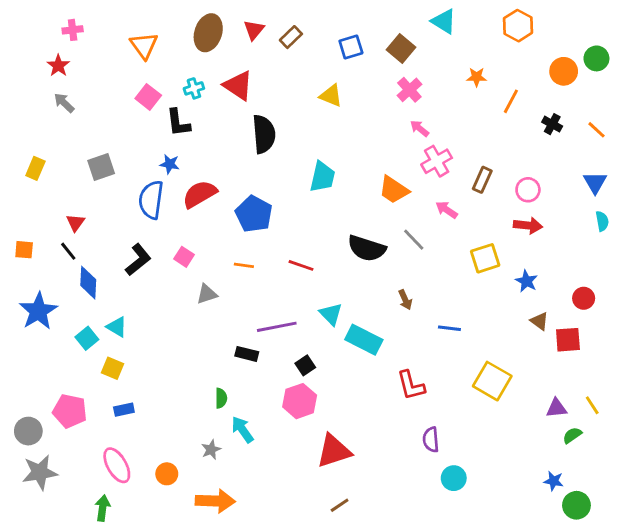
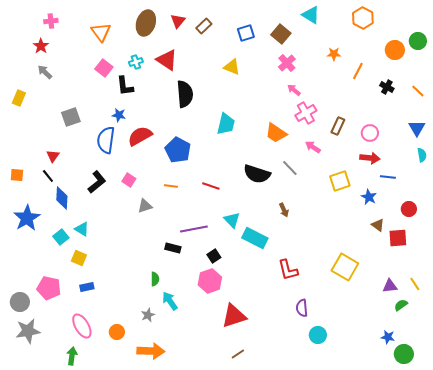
yellow rectangle: (35, 168) -> (19, 98), moved
blue line: (449, 328) -> (388, 177), moved

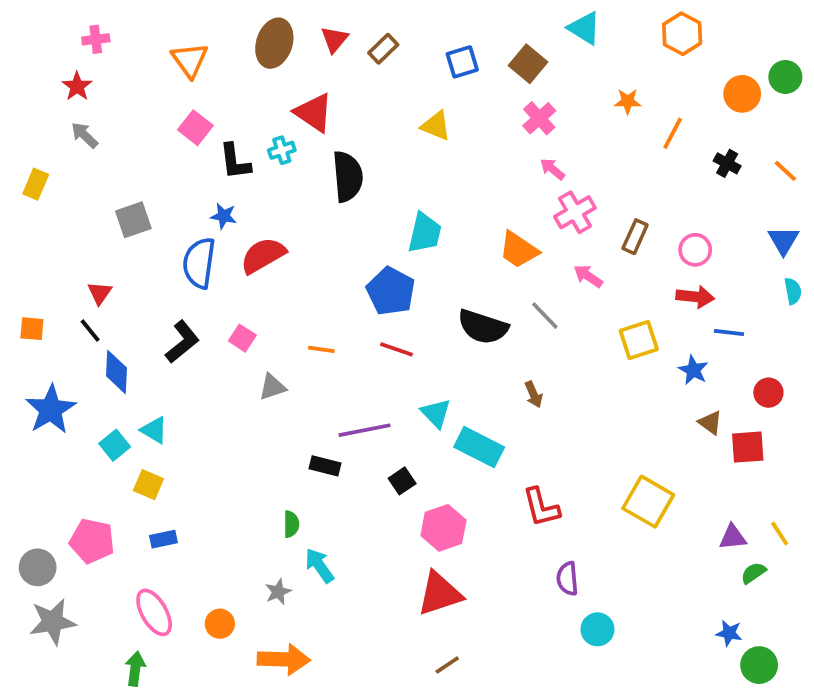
cyan cross: (136, 62) -> (282, 150), moved
blue pentagon: (178, 150) -> (391, 291), moved
pink hexagon: (210, 281) -> (443, 528), moved

